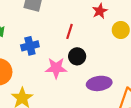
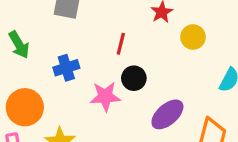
purple ellipse: (99, 83) -> (167, 114), turned -30

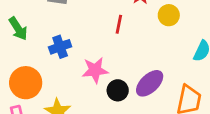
red line: (121, 44) -> (119, 24), moved
black circle: (134, 78) -> (118, 90), moved

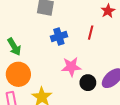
green arrow: (18, 29) -> (14, 47), moved
blue cross: (60, 47) -> (59, 36), moved

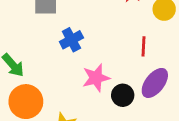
red line: (91, 33) -> (144, 46), moved

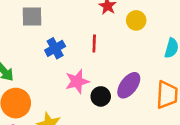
red line: (144, 46) -> (94, 43), moved

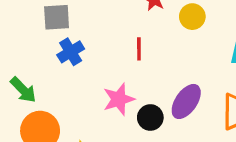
blue cross: (55, 48) -> (71, 52), moved

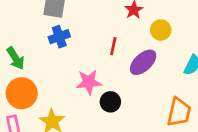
purple ellipse: (186, 101) -> (143, 62), moved

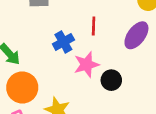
blue cross: (59, 37) -> (63, 42), moved
red line: (113, 46) -> (94, 26), moved

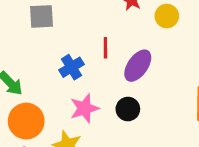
purple ellipse: (136, 35) -> (138, 66), moved
pink star: (86, 65) -> (84, 108), moved

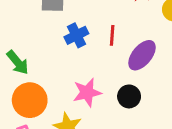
blue cross: (71, 67) -> (76, 35), moved

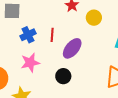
pink star: (87, 92) -> (30, 63), moved

